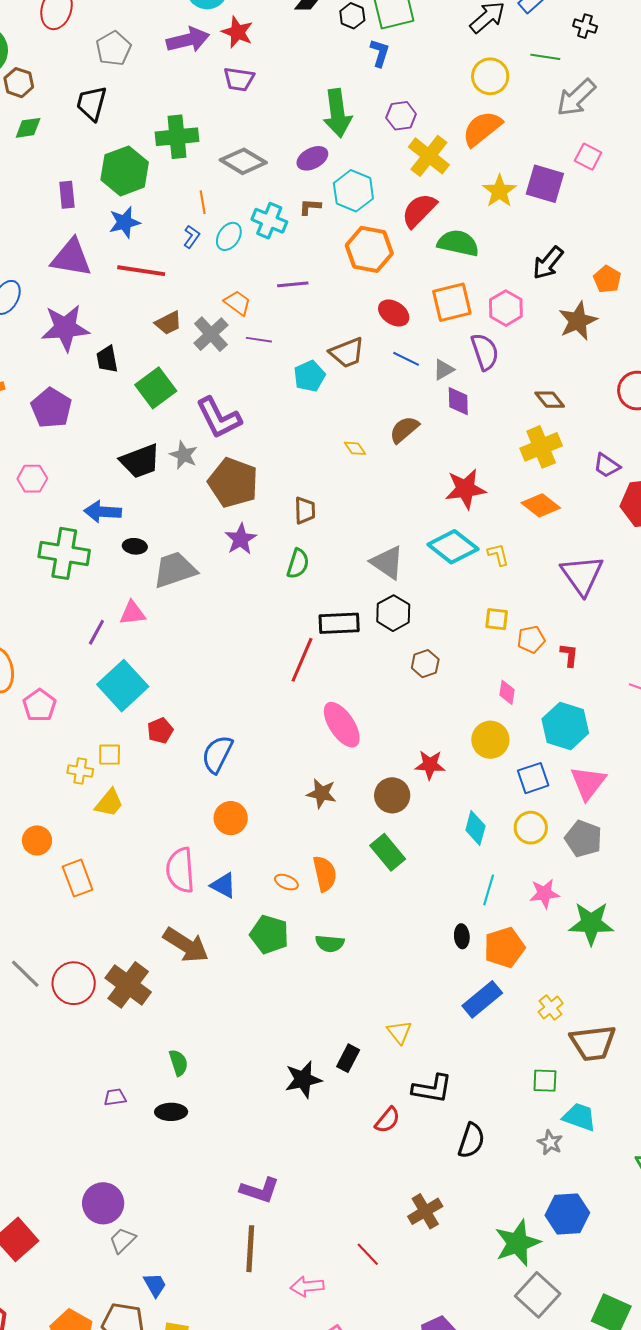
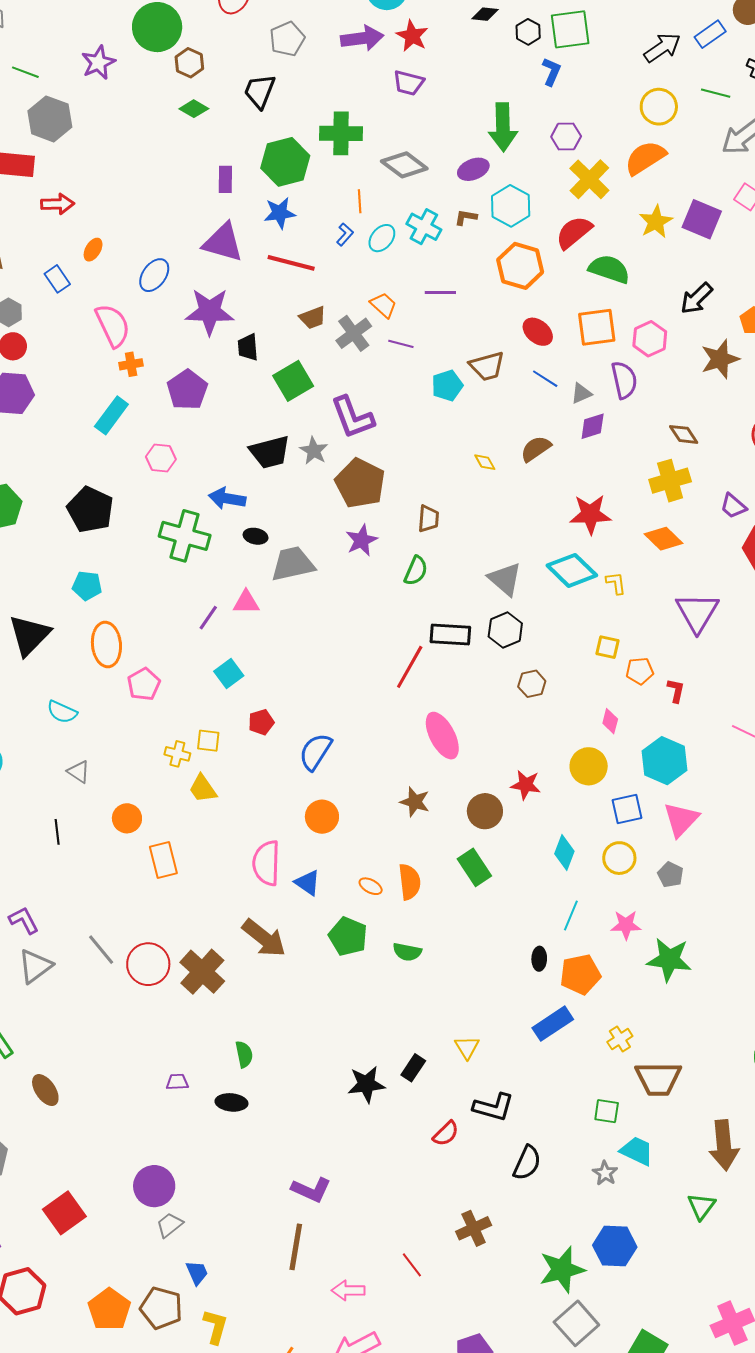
green diamond: (28, 128) -> (194, 109), turned 32
purple diamond: (458, 401) -> (593, 426), turned 68
cyan square: (123, 686) -> (229, 673), size x0.6
yellow trapezoid: (109, 803) -> (203, 789), turned 100
gray pentagon: (583, 839) -> (670, 875), size x0.7

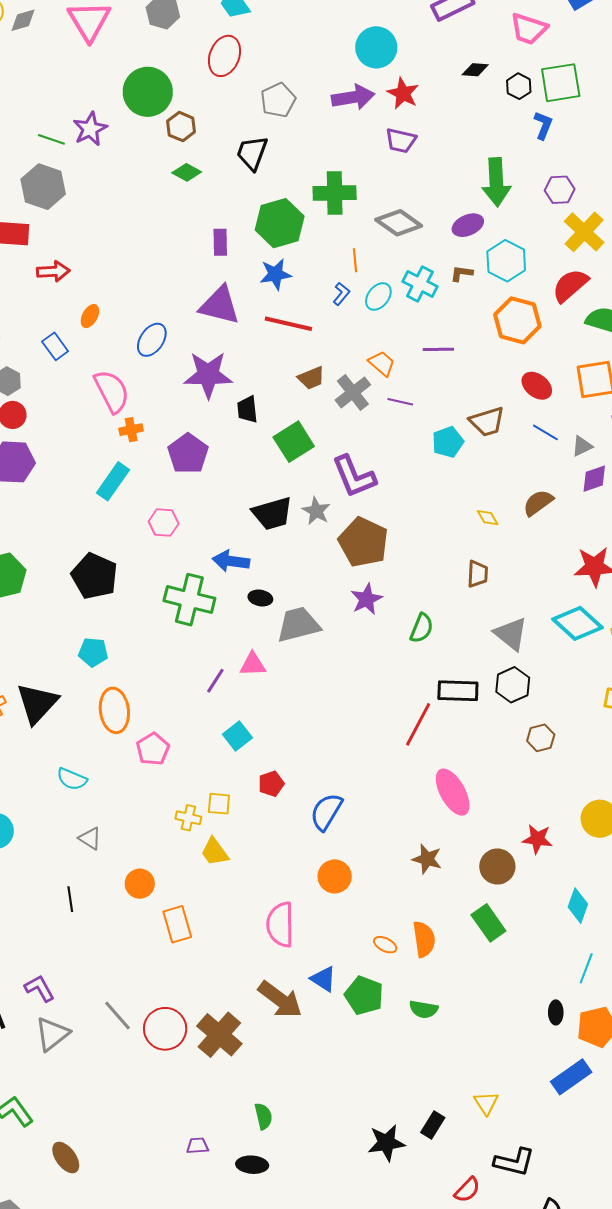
green line: (25, 72) -> (51, 139), moved
brown trapezoid: (428, 519) -> (478, 574), moved
blue triangle: (308, 883) -> (323, 979), moved

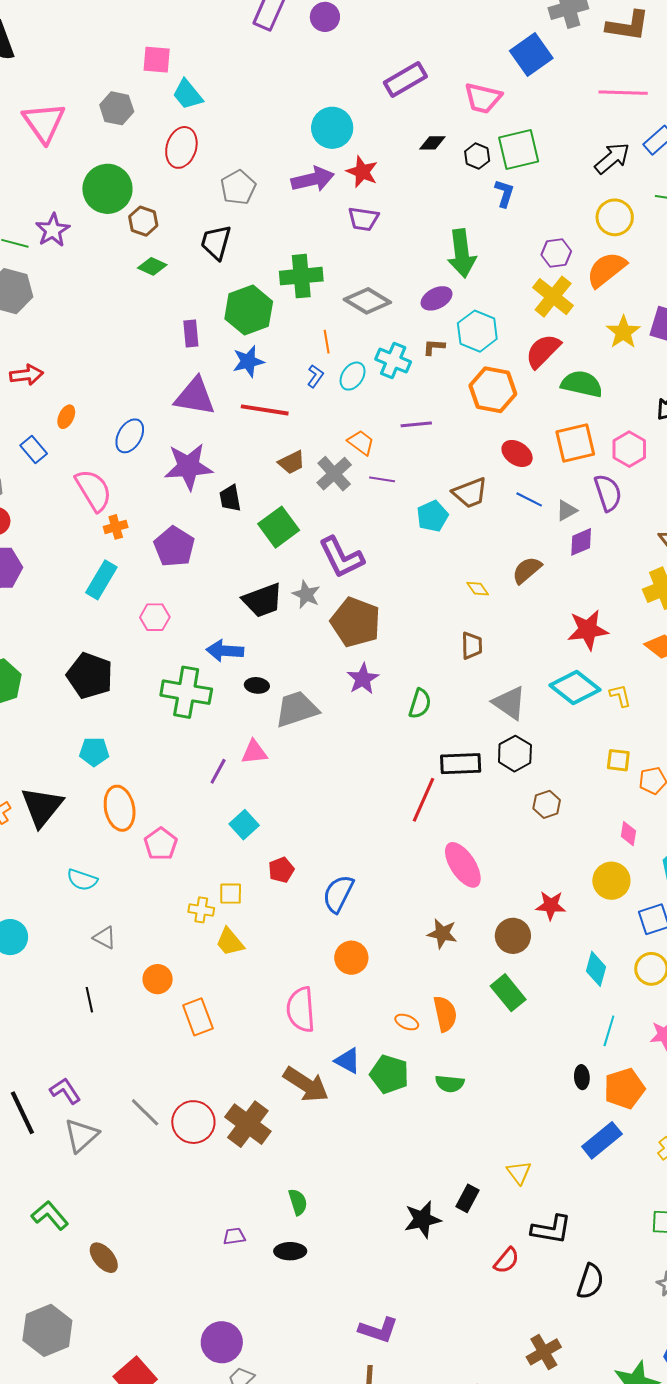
purple hexagon: (560, 190) -> (556, 253), moved

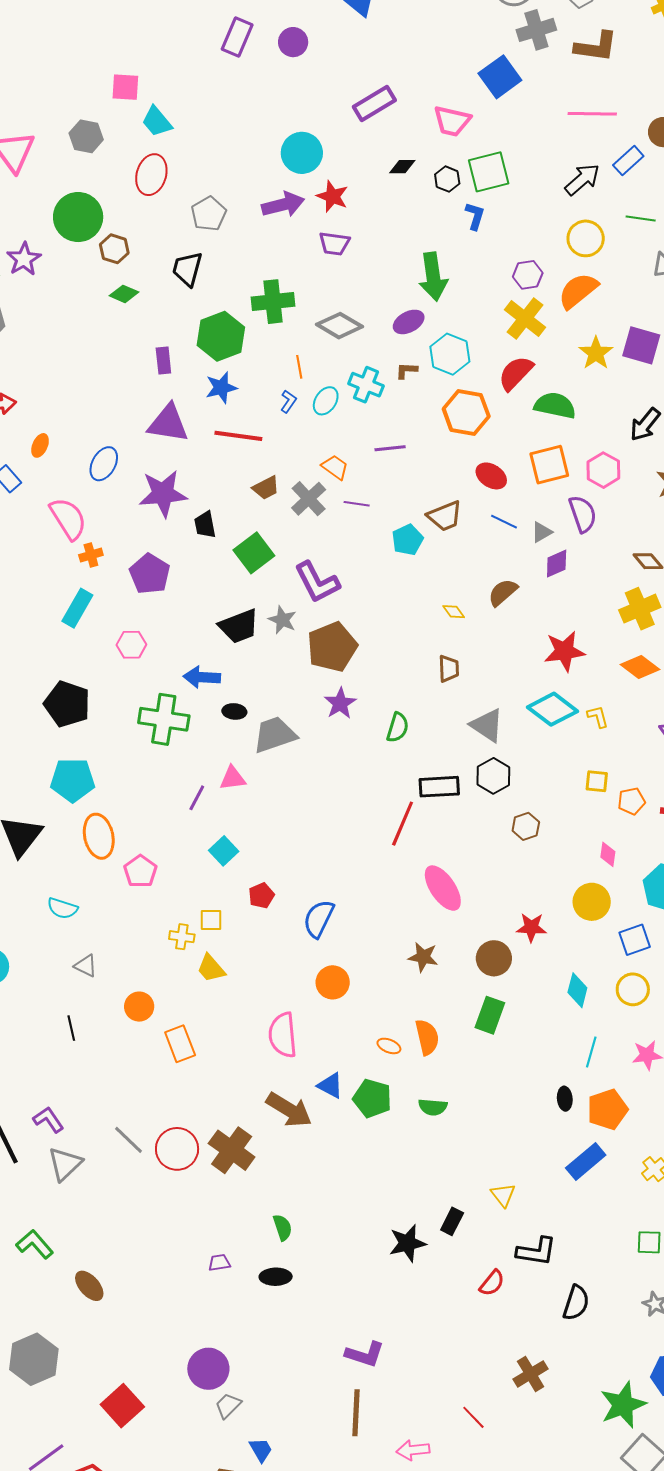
brown pentagon: (356, 622) -> (332, 647), turned 30
cyan pentagon: (94, 752) -> (73, 780), size x1.5
green rectangle: (508, 993) -> (490, 1015), turned 60

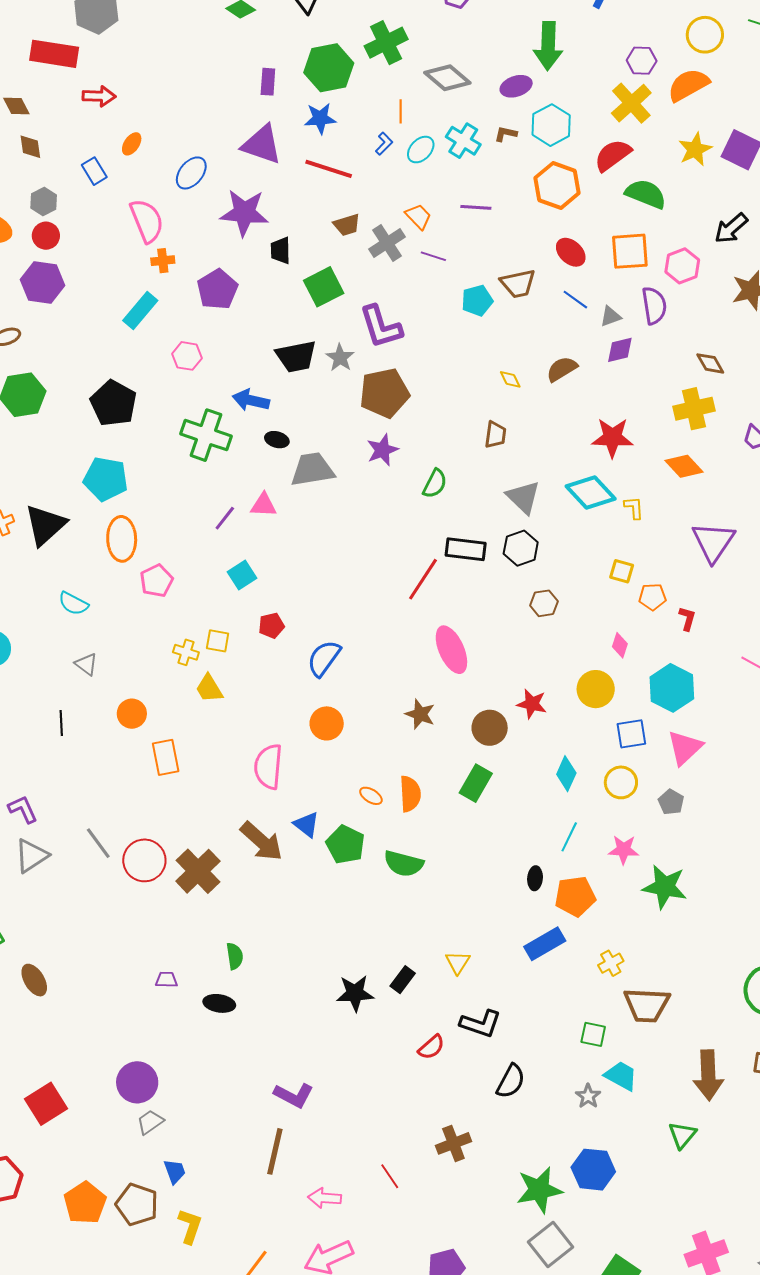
green cross: (273, 302) -> (386, 43), turned -30
green semicircle: (433, 1107) -> (404, 864), size x1.4

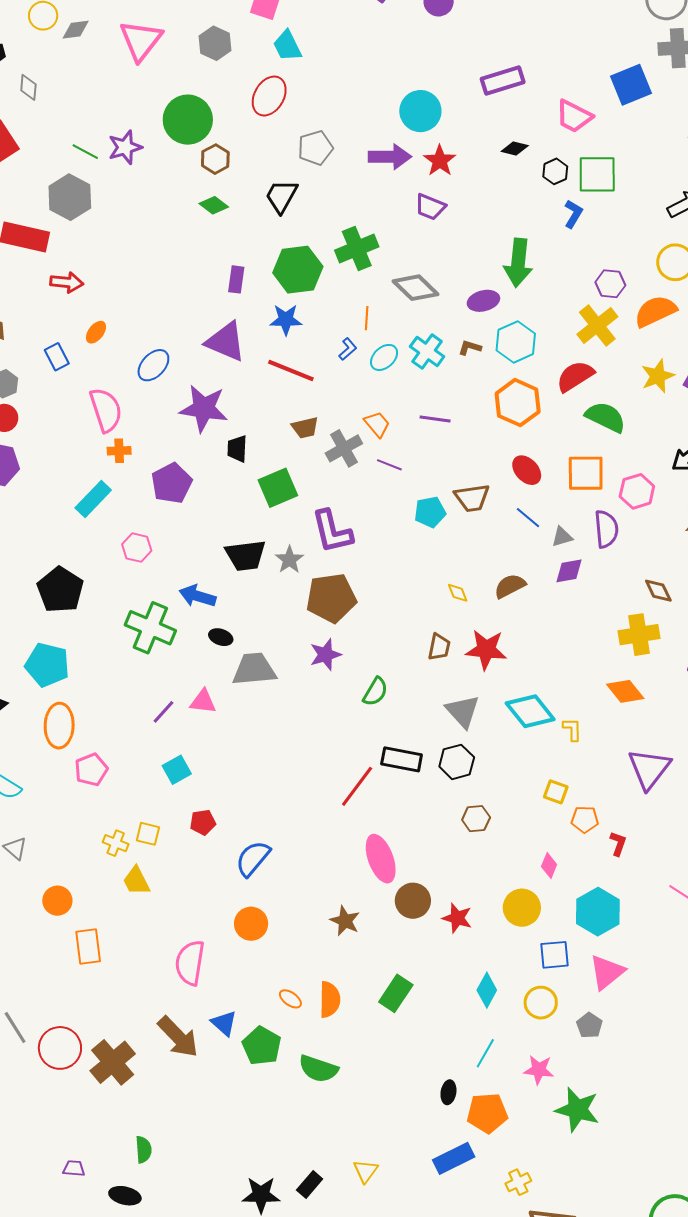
red star: (612, 438) -> (486, 650), moved
brown circle: (490, 728) -> (413, 901), moved

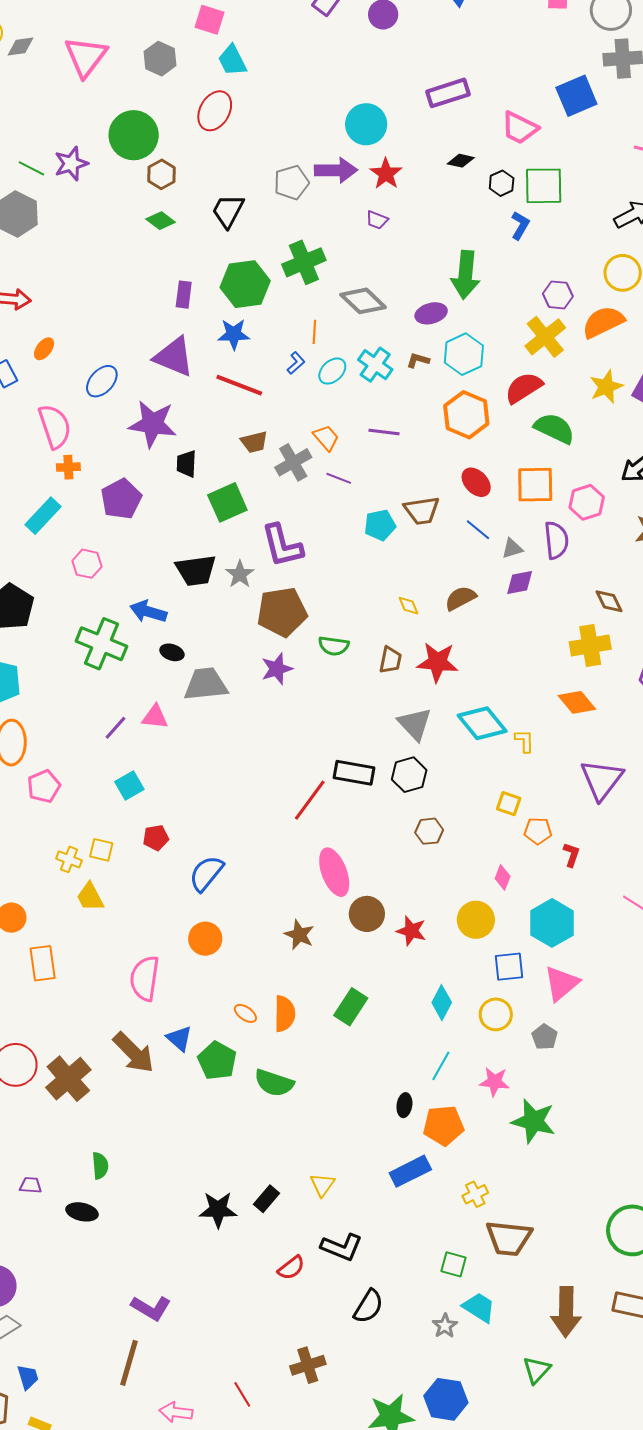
gray pentagon: (315, 148) -> (291, 183), moved
purple trapezoid: (430, 207) -> (377, 220), size x0.7
green semicircle: (375, 692) -> (334, 646), moved, turned 68

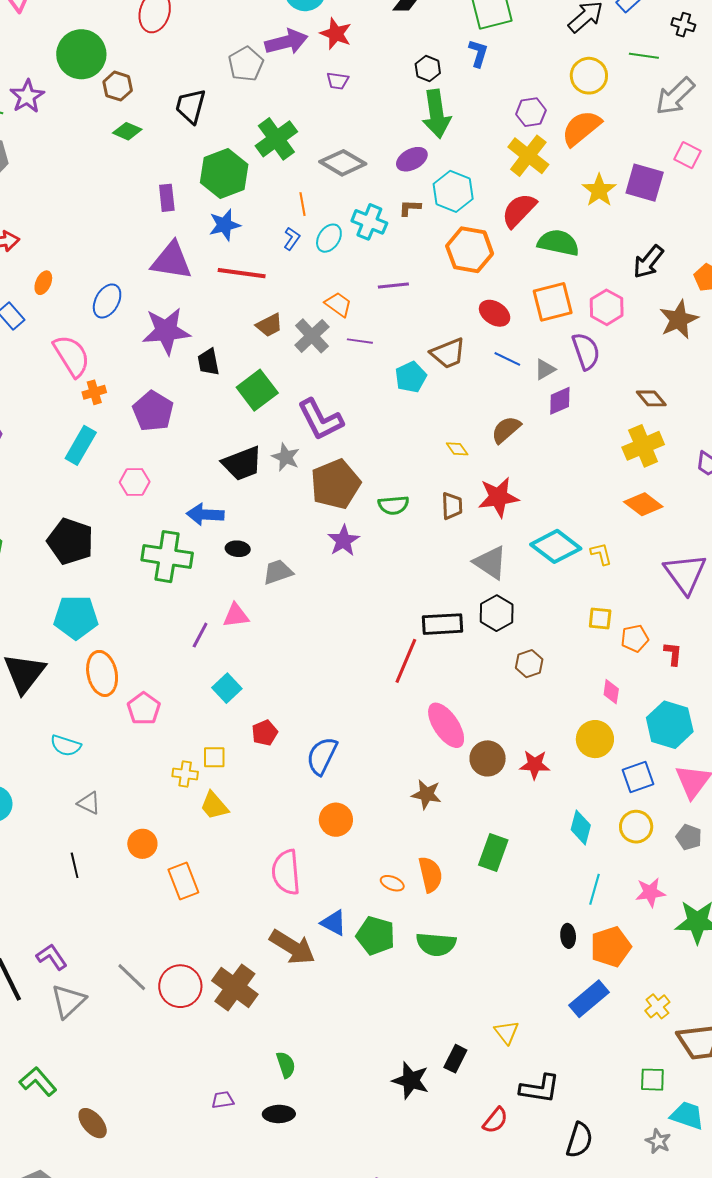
black hexagon: (502, 183) -> (428, 69), moved
gray trapezoid: (206, 684) -> (278, 572), size x0.7
black star: (218, 1210) -> (411, 1080), turned 30

